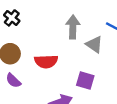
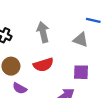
gray arrow: (73, 27) -> (43, 32), moved

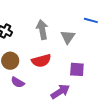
gray triangle: (81, 40) -> (68, 37), moved, turned 42

